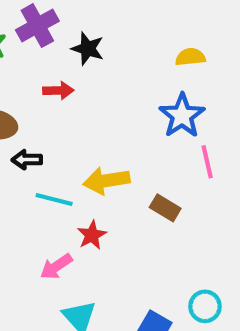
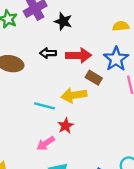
red arrow: (58, 90) -> (79, 55), moved, size x1.5
black arrow: (27, 160) -> (48, 53), moved
brown rectangle: (165, 208) -> (94, 78), moved

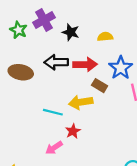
yellow semicircle: (121, 26) -> (105, 37), moved
black arrow: (48, 53) -> (56, 62), size x1.5

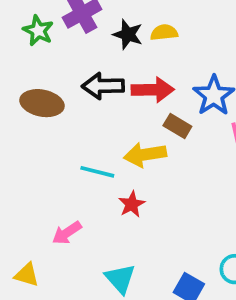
yellow semicircle: (105, 37) -> (164, 33), moved
pink arrow: (54, 148) -> (67, 233), moved

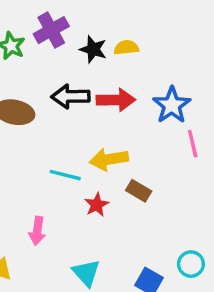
brown rectangle: (177, 126) -> (139, 191), moved
pink arrow: (67, 233) -> (37, 231), turned -48

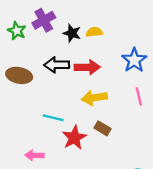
blue star: (172, 105) -> (134, 60), moved
yellow arrow: (109, 159) -> (94, 98), moved
red star: (97, 205) -> (74, 138), size x1.5
pink arrow: (37, 231) -> (34, 155), turned 84

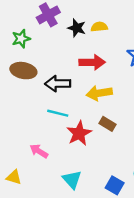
green star: (17, 31) -> (21, 39), moved, turned 30
black arrow: (57, 65) -> (58, 84), moved
pink arrow: (34, 155) -> (39, 151), turned 30

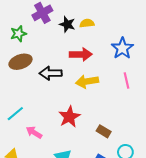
brown ellipse: (23, 71) -> (20, 62), turned -30
cyan line: (58, 113) -> (15, 114), moved, turned -54
brown rectangle: (107, 124) -> (104, 131), moved

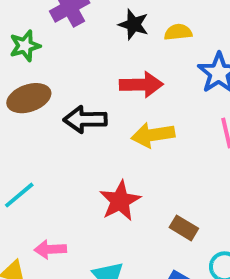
yellow semicircle: (87, 23) -> (178, 32), moved
black star: (67, 24) -> (134, 24), moved
pink arrow: (34, 132) -> (50, 249), moved, turned -35

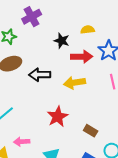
black star: (134, 24) -> (62, 41), moved
red arrow: (141, 85) -> (82, 57), moved

